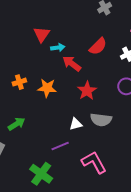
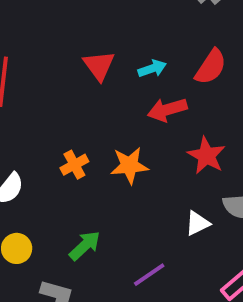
cyan arrow: (58, 48) -> (152, 69), moved
red arrow: (72, 64) -> (167, 110), turned -42
purple line: (60, 146) -> (149, 275), moved

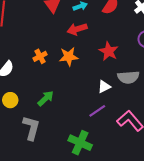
red arrow: (167, 110) -> (77, 29), moved
purple line: (149, 275) -> (97, 111), moved

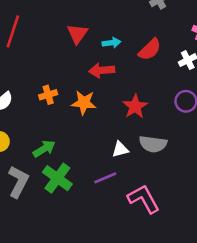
green cross: (80, 143) -> (57, 178), moved

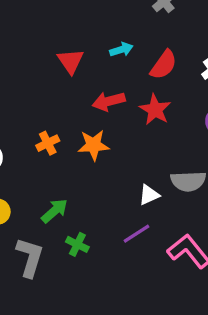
cyan arrow: (112, 43) -> (121, 50), moved
red star: (135, 107) -> (155, 110), moved
green cross: (57, 178) -> (77, 244), size x0.6

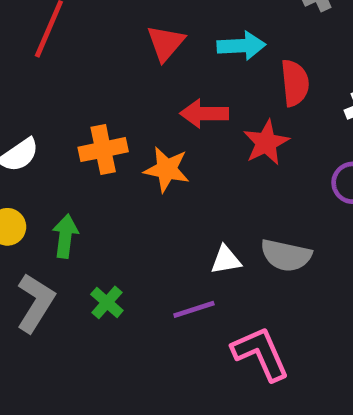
cyan arrow: (121, 50) -> (241, 46), size x1.4
red semicircle: (164, 65) -> (295, 83), turned -56
orange cross: (48, 143) -> (103, 150), size x1.4
green arrow: (54, 211) -> (65, 236), moved, turned -56

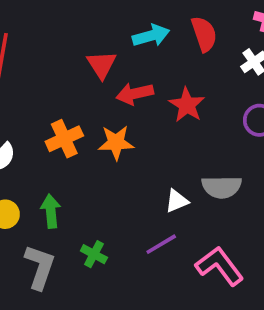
red triangle: (166, 43) -> (102, 65), moved
red semicircle: (295, 83) -> (204, 34), moved

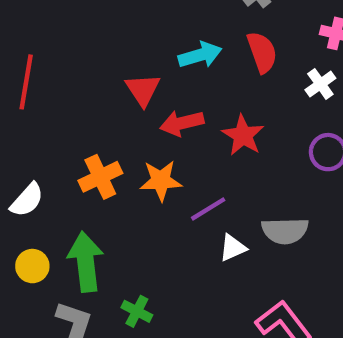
green arrow: (51, 211) -> (86, 262), size x1.5
purple line: (161, 244) -> (208, 209), moved

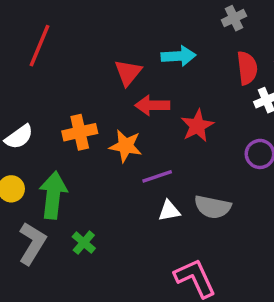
red semicircle: (262, 52) -> (247, 68), moved

